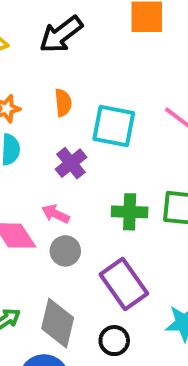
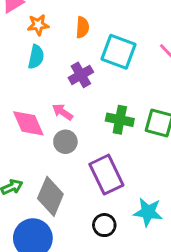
black circle: (114, 341) -> (104, 225), moved

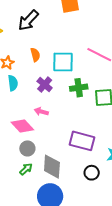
green cross: (120, 120) -> (79, 88), moved
gray circle: (65, 142) -> (27, 148), moved
purple rectangle: (106, 175) -> (82, 141), turned -30

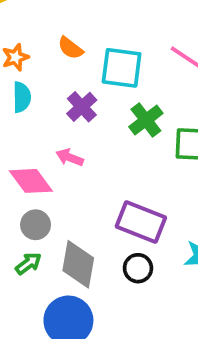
orange semicircle: (35, 55) -> (70, 48), turned 136
green cross: (79, 88) -> (146, 120), turned -36
black circle: (92, 173) -> (138, 268), moved

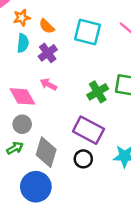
orange semicircle: (70, 48) -> (47, 26), moved
purple cross: (82, 107) -> (48, 53), moved
green cross: (146, 120) -> (98, 92), moved

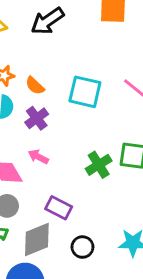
purple rectangle: (88, 130) -> (59, 208), moved, size x0.7
gray diamond: (46, 152) -> (37, 240), turned 52

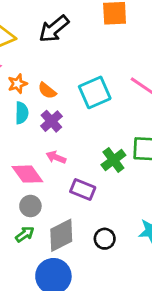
cyan square: (85, 92) -> (95, 92), turned -32
purple rectangle: (59, 208) -> (83, 189), moved

